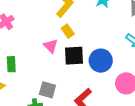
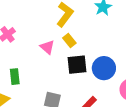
pink triangle: (51, 46) -> (47, 47), moved

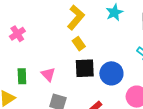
pink triangle: (47, 47) -> (48, 74), moved

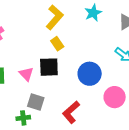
black square: (85, 68) -> (49, 67), moved

